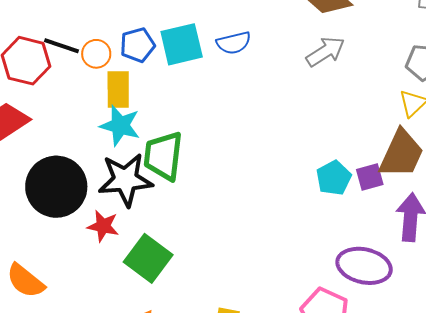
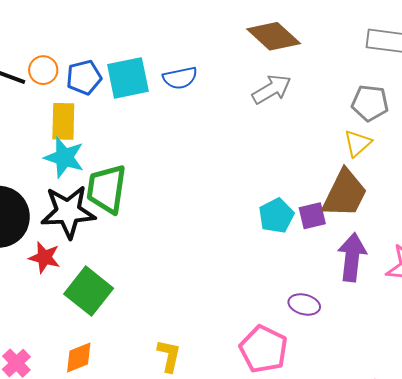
orange circle: (96, 54) -> (43, 70), moved
purple ellipse: (364, 266) -> (304, 304), size x0.6

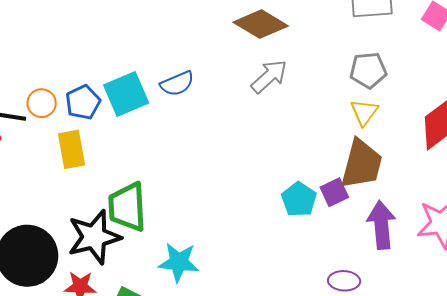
cyan star: (64, 157) -> (179, 262), moved

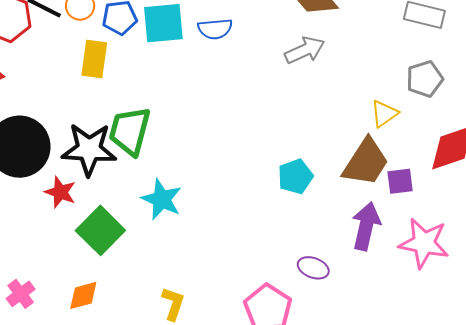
gray pentagon: (368, 70) -> (425, 79), moved, turned -30
purple square: (334, 192) -> (400, 181), moved

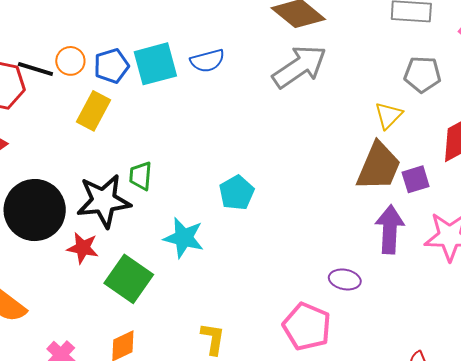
gray arrow: (305, 50) -> (299, 67), size x1.4
yellow rectangle: (94, 59) -> (93, 111), turned 30
gray pentagon: (425, 79) -> (422, 74), turned 30
green trapezoid: (130, 131) -> (141, 176), size x0.6
cyan pentagon: (295, 177) -> (237, 193), moved

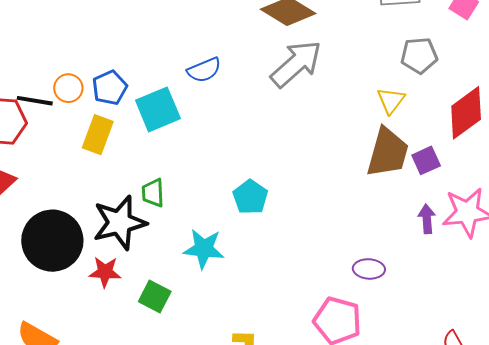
cyan square: (155, 64) -> (158, 109), moved
purple arrow: (390, 229) -> (427, 219), moved, size x0.6
green square: (129, 279) -> (155, 297), size x0.7

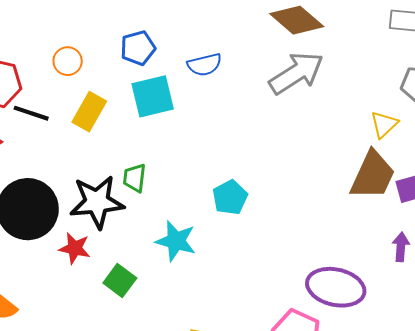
blue pentagon: (110, 88) -> (138, 48), moved
black line: (35, 101) -> (31, 113), moved
purple ellipse: (369, 269) -> (336, 287), size x1.8

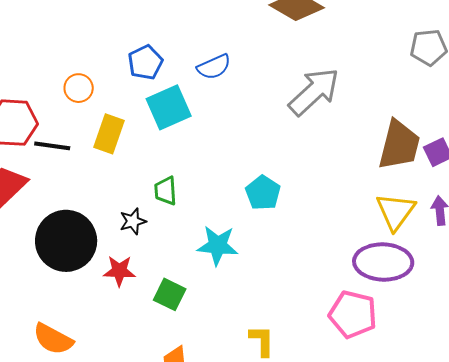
gray arrow: (296, 73) -> (314, 92), moved
yellow triangle: (384, 124) -> (395, 211), moved, size x1.4
black star: (97, 202) -> (133, 221), size x0.5

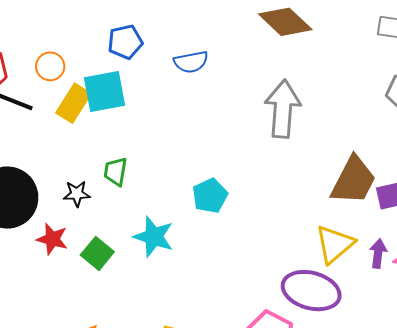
orange circle: (79, 88) -> (50, 66), moved
gray arrow: (314, 92) -> (283, 109), turned -56
cyan square: (169, 107) -> (104, 92), moved
green square: (170, 294) -> (97, 253), moved

